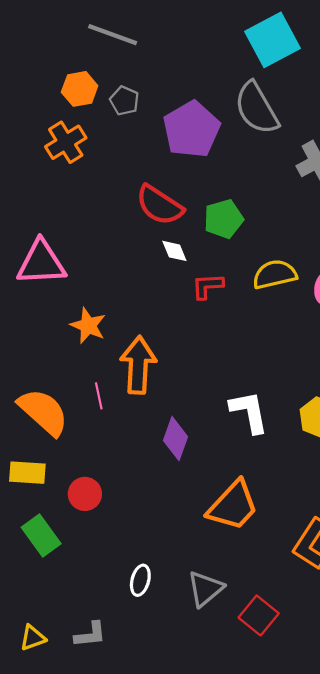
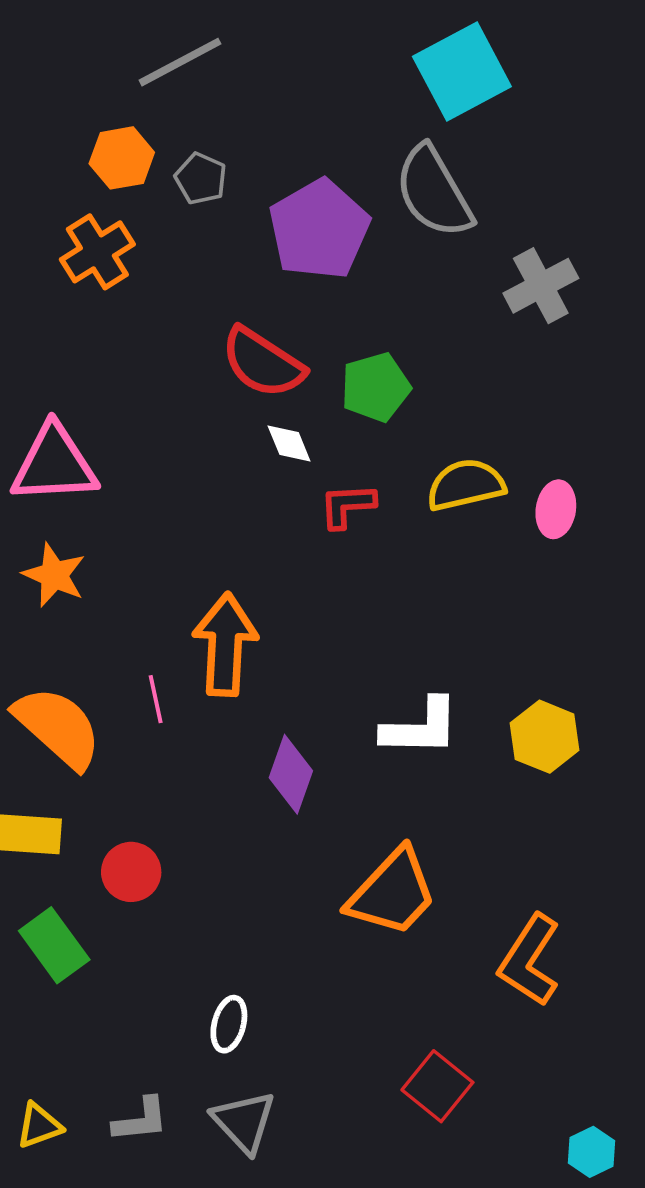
gray line: (113, 35) -> (180, 62), turned -48
orange star: (88, 326) -> (54, 575), moved
white L-shape: (249, 412) -> (421, 727), turned 102
gray triangle: (205, 589) -> (244, 1122), moved, turned -33

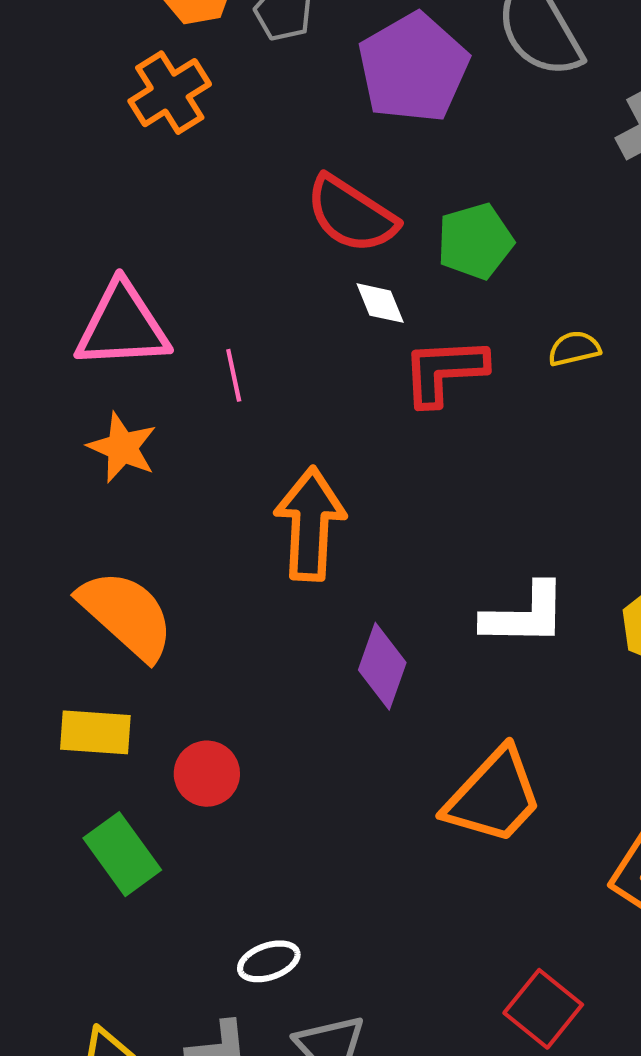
yellow semicircle: (466, 485) -> (574, 348), size x0.6
red L-shape: (347, 506) -> (444, 371), size x1.4
pink line: (156, 699) -> (234, 375), moved
white ellipse: (229, 1024) -> (269, 961), moved, turned 56

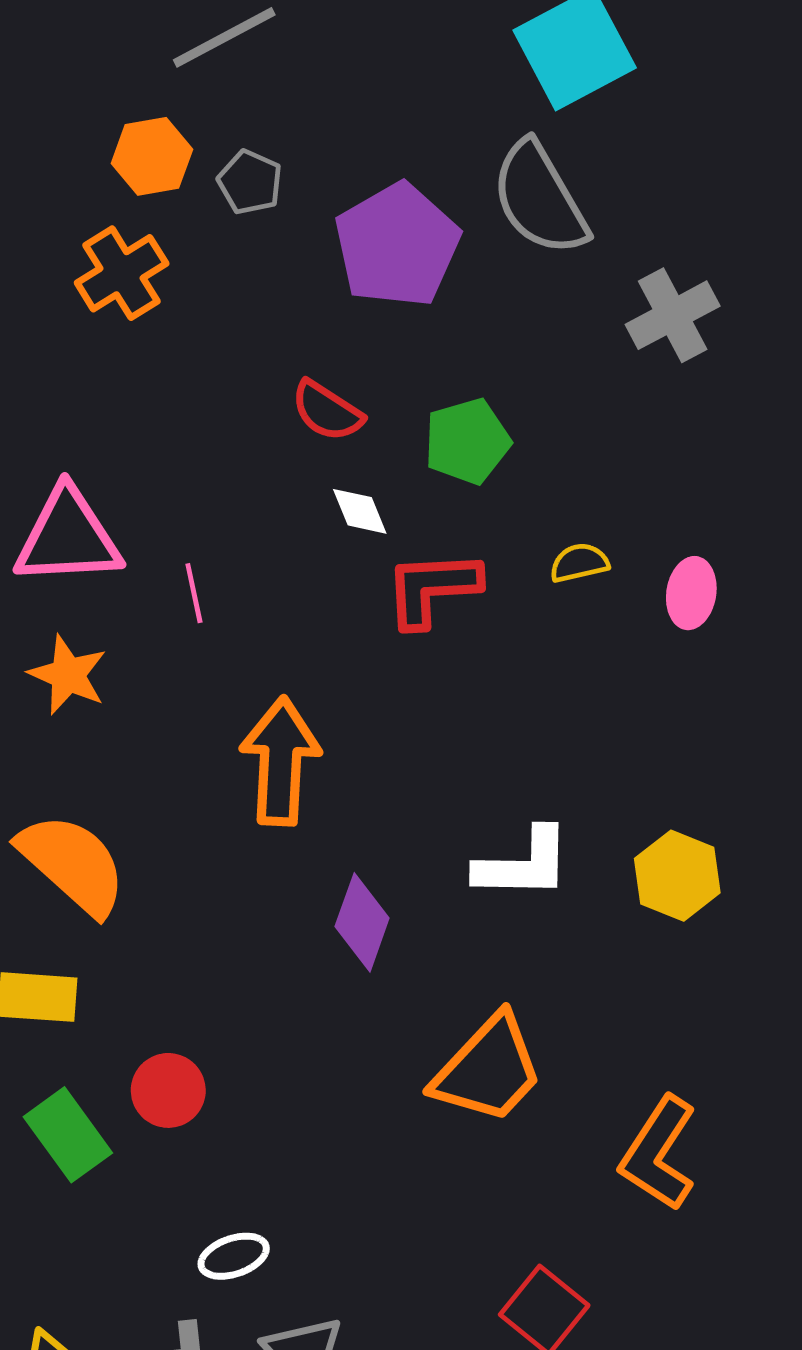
red semicircle: (351, 214) -> (327, 411), size x0.7
red circle: (207, 774) -> (168, 1090), moved

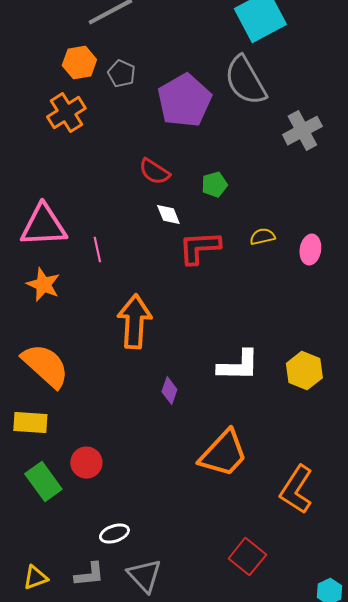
green pentagon: (467, 441) -> (214, 185), size x0.7
purple diamond: (362, 922) -> (169, 391), size x0.7

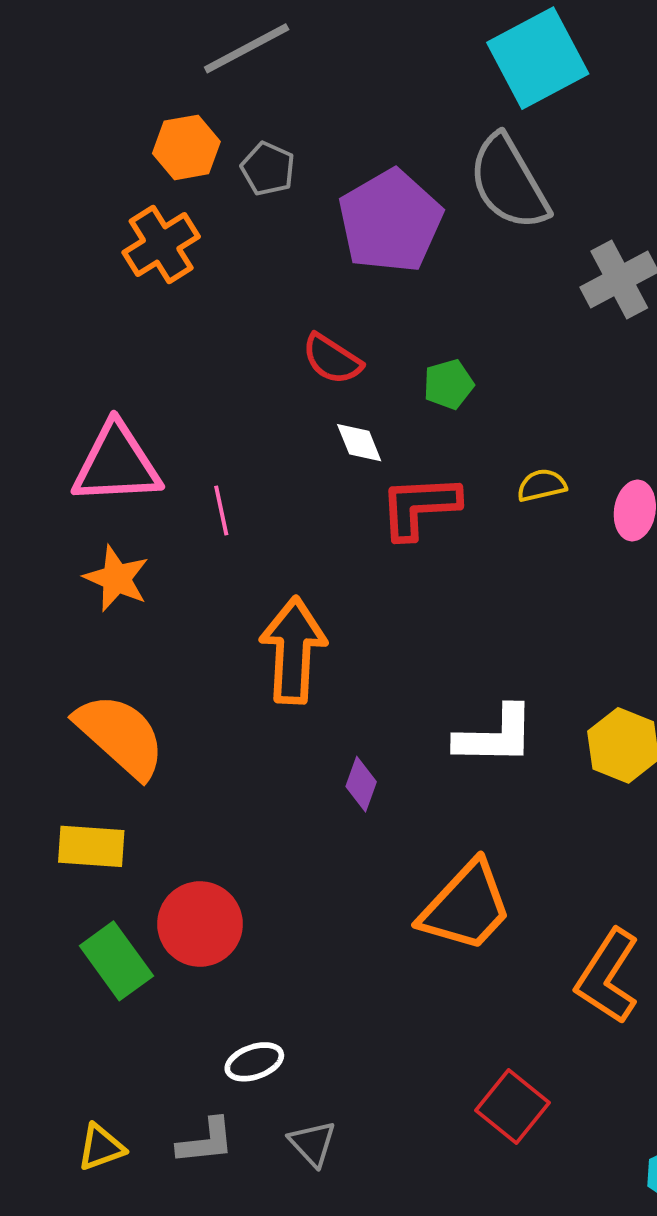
red circle: (86, 463) -> (200, 924), size x1.4
gray triangle: (144, 576) -> (313, 1143), size x0.7

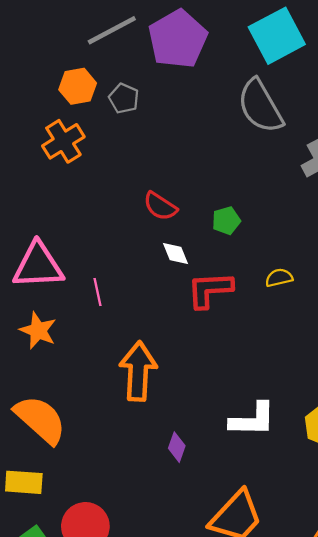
purple pentagon: (390, 221) -> (178, 39), moved

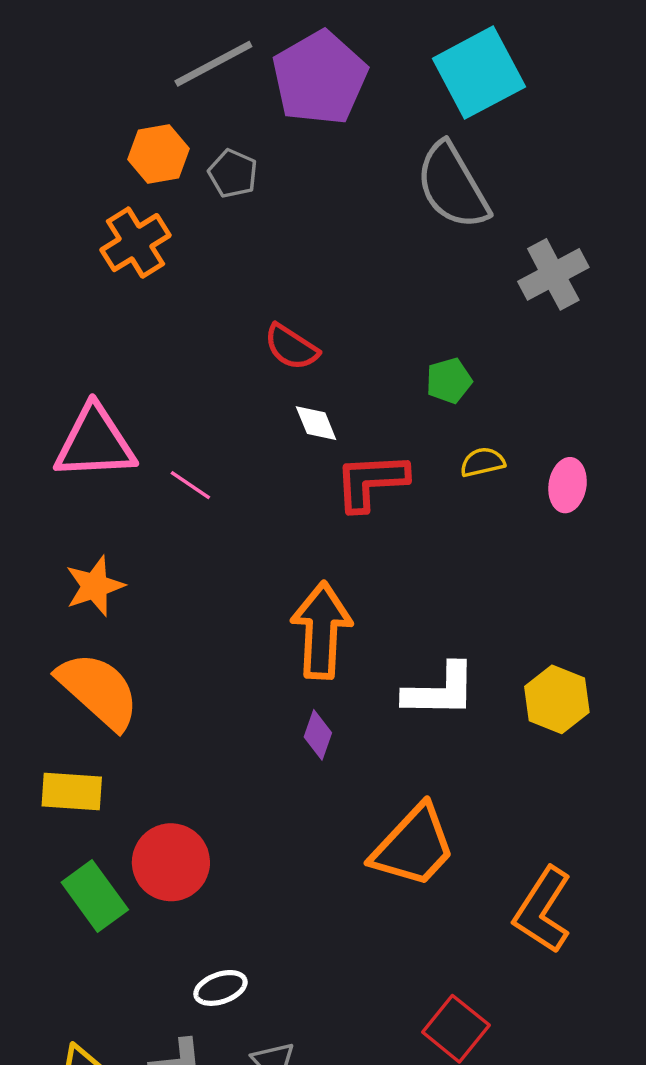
green pentagon: (226, 221) -> (449, 381), moved
pink line: (97, 292) -> (190, 485), turned -44
orange star: (38, 330) -> (95, 586), moved, turned 30
orange arrow: (138, 371) -> (321, 630), moved

